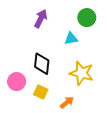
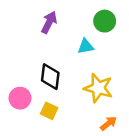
orange arrow: (67, 102) -> (108, 123), moved

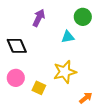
black diamond: (50, 77) -> (17, 46), moved, turned -30
yellow star: (98, 88) -> (65, 72), moved, turned -30

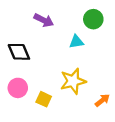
purple arrow: (39, 18) -> (44, 20), turned 90
orange arrow: (86, 98) -> (102, 100), moved

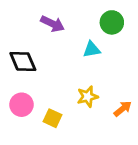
yellow star: (73, 81) -> (88, 97), size x0.7
orange arrow: (102, 100) -> (123, 109), moved

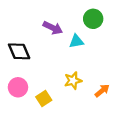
purple arrow: (53, 24) -> (53, 28), moved
yellow square: (53, 118) -> (44, 99), turned 32

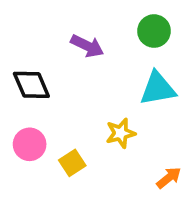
cyan triangle: (76, 41) -> (158, 89), moved, size x1.5
orange arrow: (102, 91) -> (169, 178), moved

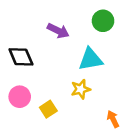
cyan triangle: (158, 89) -> (91, 59), moved
orange arrow: (169, 178) -> (113, 119), turned -77

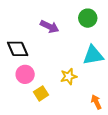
cyan triangle: (91, 59) -> (93, 55), moved
pink circle: (20, 97) -> (25, 74), moved

